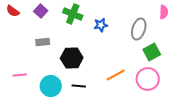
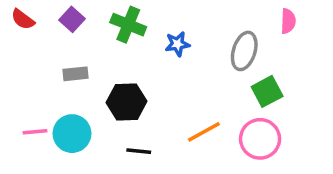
cyan circle: (51, 86) -> (72, 134), moved

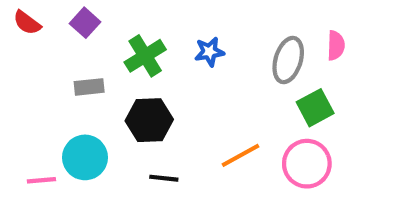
pink semicircle: (288, 21) -> (336, 45), moved
green cross: (128, 25) -> (145, 56), moved, turned 36
pink line: (35, 132) -> (41, 180), moved

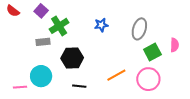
pink semicircle: (336, 45) -> (175, 45), moved
green cross: (145, 56) -> (59, 26), moved

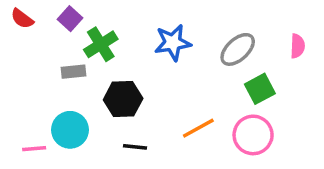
blue star: (101, 25) -> (173, 43), size x1.5
gray ellipse: (139, 29) -> (238, 49), turned 30
pink semicircle: (175, 45) -> (298, 46), moved

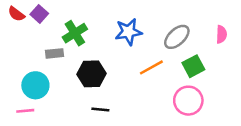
purple square: (70, 19) -> (39, 14), moved
orange line: (198, 128) -> (151, 67), moved
cyan circle: (70, 130) -> (35, 85), moved

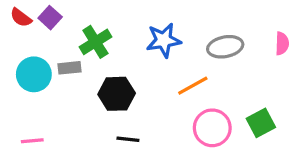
gray ellipse: (177, 37) -> (225, 47), turned 32
green square: (193, 66) -> (261, 123), moved
cyan circle: (35, 85) -> (34, 74), moved
pink circle: (188, 101) -> (212, 128), moved

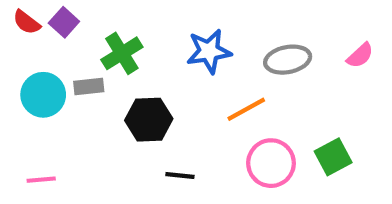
pink semicircle: (282, 44) -> (360, 55), turned 45
black line: (128, 139) -> (180, 176), moved

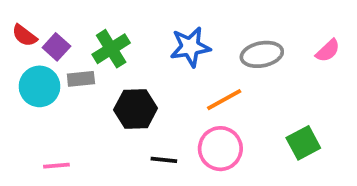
red semicircle: (27, 22) -> (24, 36), moved
purple square: (64, 22) -> (56, 47), moved
pink circle: (271, 163) -> (220, 149), moved
pink line: (41, 180) -> (56, 166), moved

